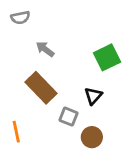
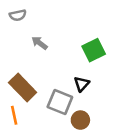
brown rectangle: (41, 88) -> (23, 88), moved
gray square: (68, 117) -> (60, 102), size x1.5

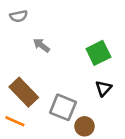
black triangle: (82, 84) -> (104, 88), moved
orange line: (14, 115) -> (15, 121), turned -54

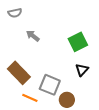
orange line: (15, 121) -> (30, 98), moved

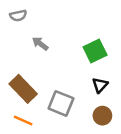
orange line: (30, 98) -> (23, 121), moved
brown circle: (67, 100) -> (102, 116), moved

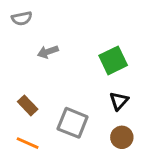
gray arrow: (40, 44) -> (48, 52), turned -56
brown rectangle: (23, 89) -> (28, 105), size x0.6

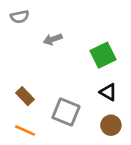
gray arrow: (48, 52) -> (53, 39), moved
black triangle: (119, 101) -> (108, 92), turned -42

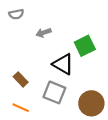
black triangle: (108, 92) -> (63, 64), moved, size x1.5
brown circle: (111, 125) -> (91, 103), size x1.5

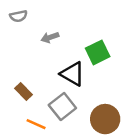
gray square: (54, 92) -> (62, 106), turned 30
orange line: (21, 108) -> (36, 124), moved

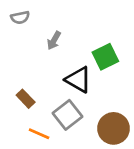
gray arrow: (50, 37) -> (54, 40), turned -42

